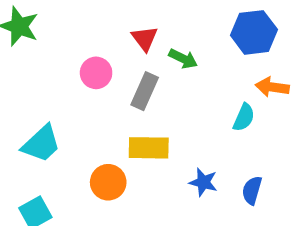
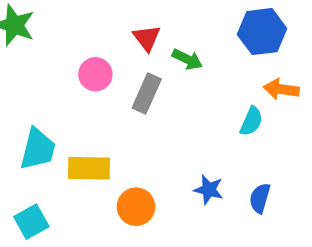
cyan trapezoid: (41, 144) -> (38, 149), turned -33
yellow rectangle: (149, 148) -> (89, 168), moved
orange circle: (108, 182) -> (136, 207), moved

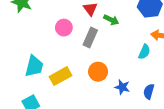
yellow rectangle: (89, 168) -> (61, 76), turned -30
orange circle: (136, 207) -> (98, 72), moved

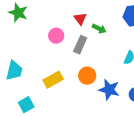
cyan trapezoid: (34, 66) -> (14, 71), moved
blue star: (122, 87) -> (109, 90), size x1.5

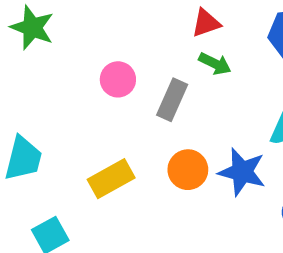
red triangle: (80, 19) -> (206, 23), moved, turned 48
blue star: (109, 90) -> (242, 172), moved

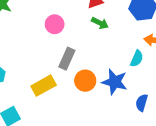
pink circle: (118, 79) -> (55, 24), moved
gray rectangle: (172, 100) -> (67, 59), moved

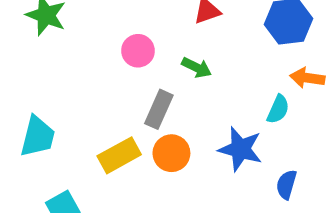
green arrow: (100, 23) -> (197, 67), moved
orange circle: (85, 81) -> (171, 153), moved

